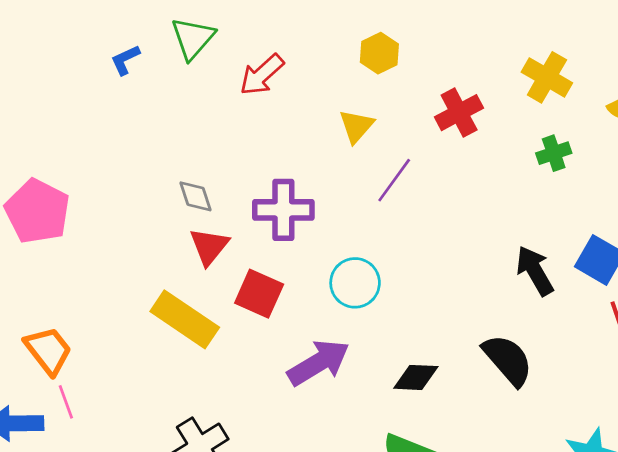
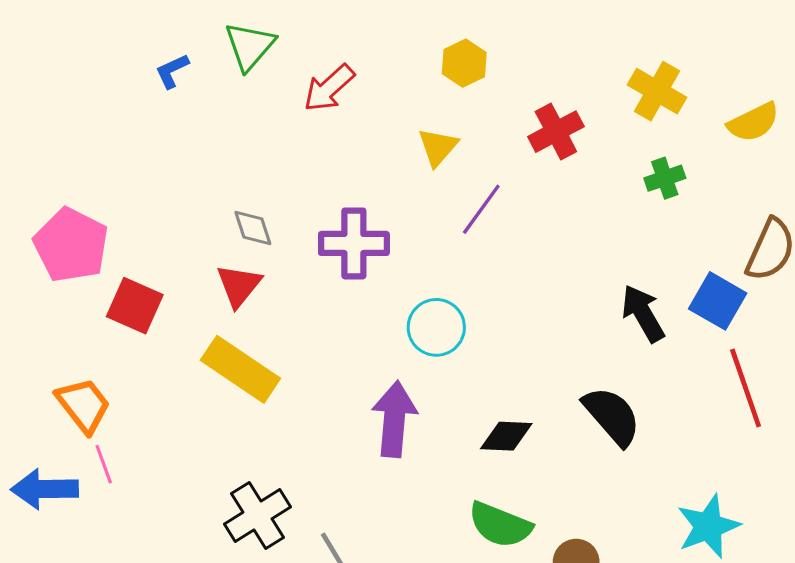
red triangle: (209, 246) -> (239, 285), moved
red square: (259, 294) -> (135, 306), moved
purple arrow: (319, 363) -> (394, 419), turned -54

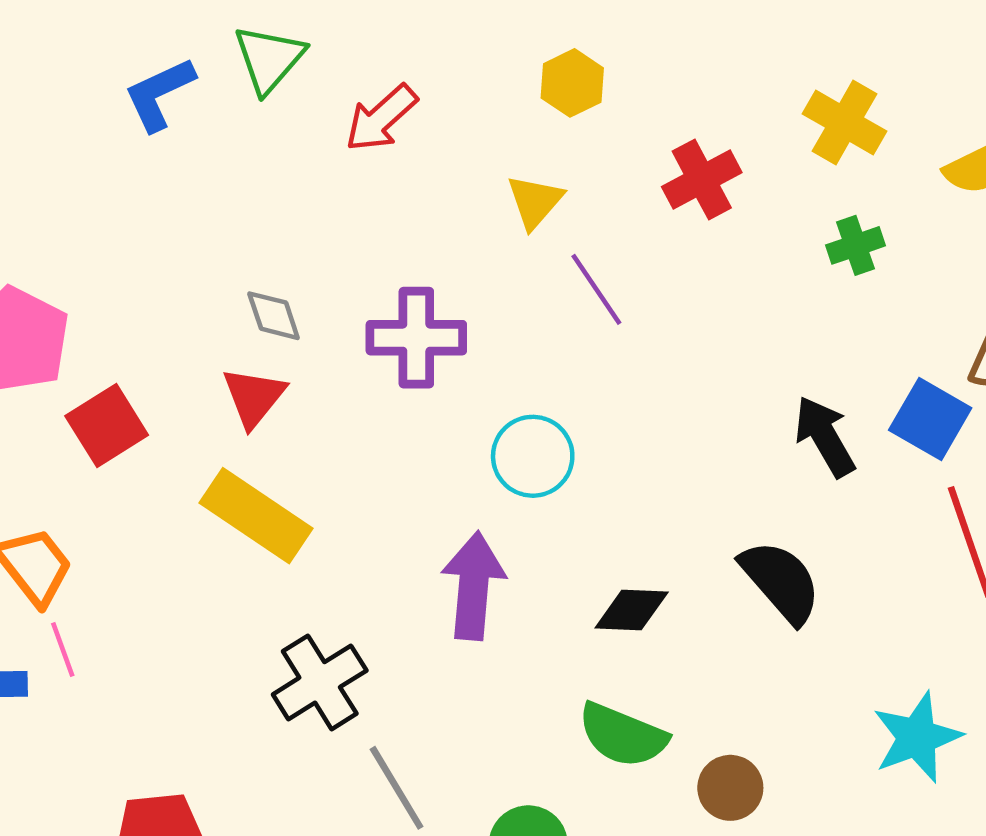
blue L-shape: (172, 71) -> (159, 94), size x1.5
purple line: (481, 209) -> (596, 289), turned -70
red square: (135, 306) -> (107, 426), turned 34
black cross: (258, 515) -> (320, 682), moved

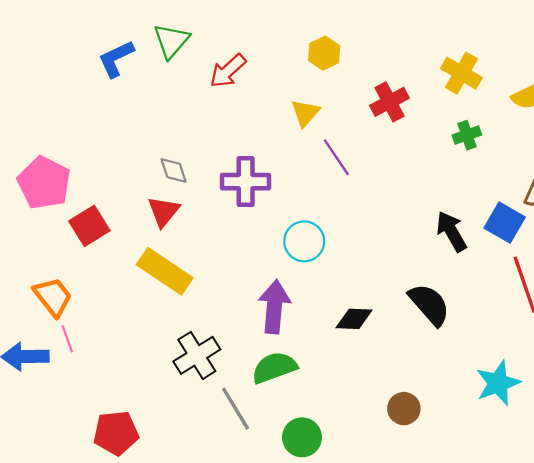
green semicircle: (623, 735) -> (274, 368), moved, turned 138

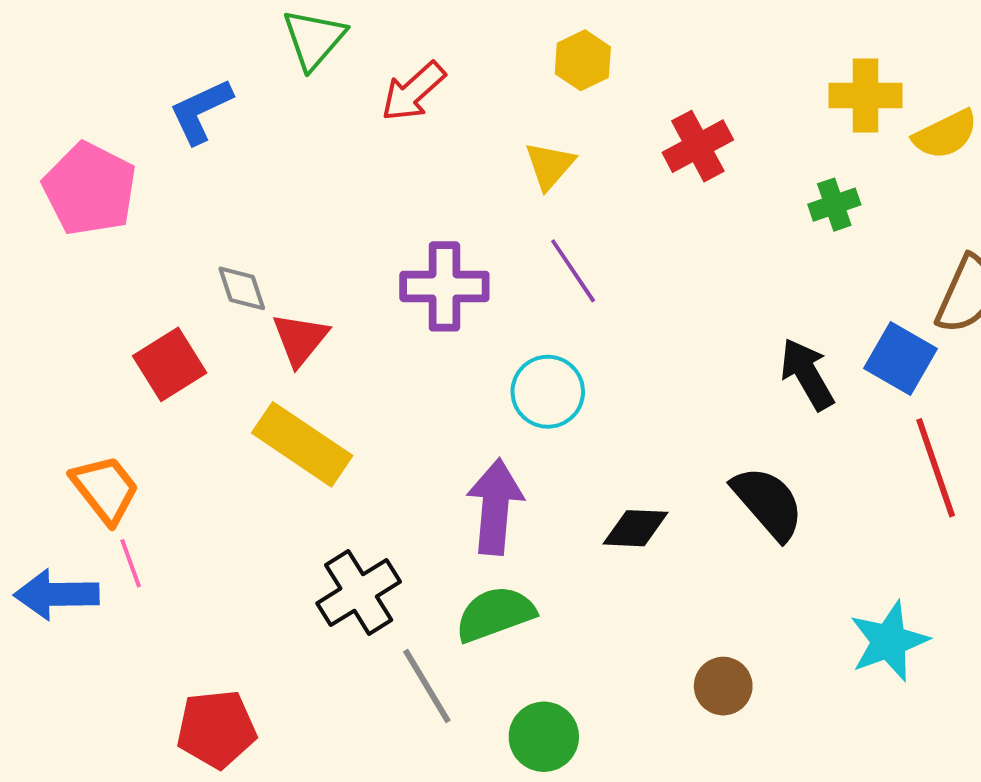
blue L-shape: (116, 59) -> (201, 111), moved
yellow cross: (461, 73) -> (865, 95), moved, turned -30
purple line: (336, 157) -> (573, 271), moved
gray diamond: (174, 171) -> (242, 288), moved
pink pentagon: (44, 183) -> (90, 189), moved

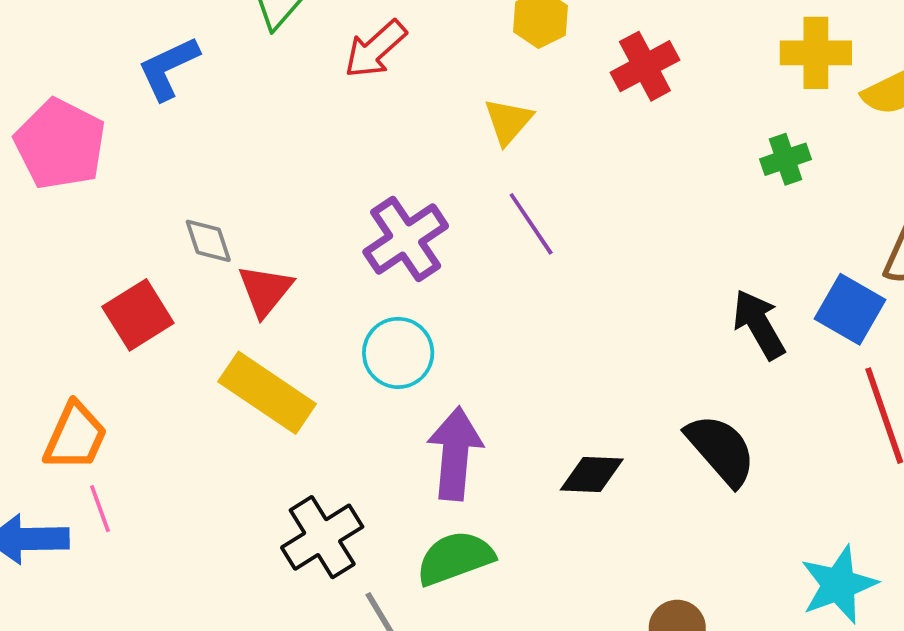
red cross: (698, 146) -> (645, 66), moved
purple cross: (444, 286) -> (406, 239), turned -34
cyan circle: (548, 392) -> (398, 353), moved
orange trapezoid: (105, 489) -> (75, 436), turned 62

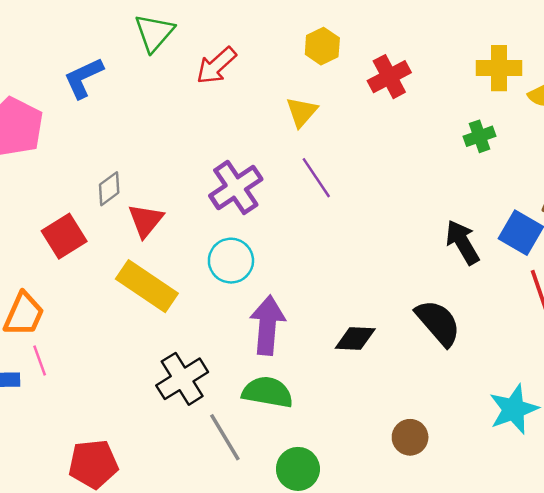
gray diamond: (208, 241) -> (109, 189), turned 72
green semicircle: (455, 558) -> (267, 392), turned 30

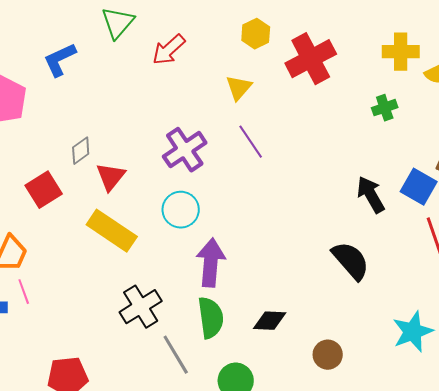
red cross: (389, 77) -> (311, 59), size x1.4
black diamond: (355, 339) -> (270, 321), moved
green semicircle: (267, 392) -> (211, 318), turned 72

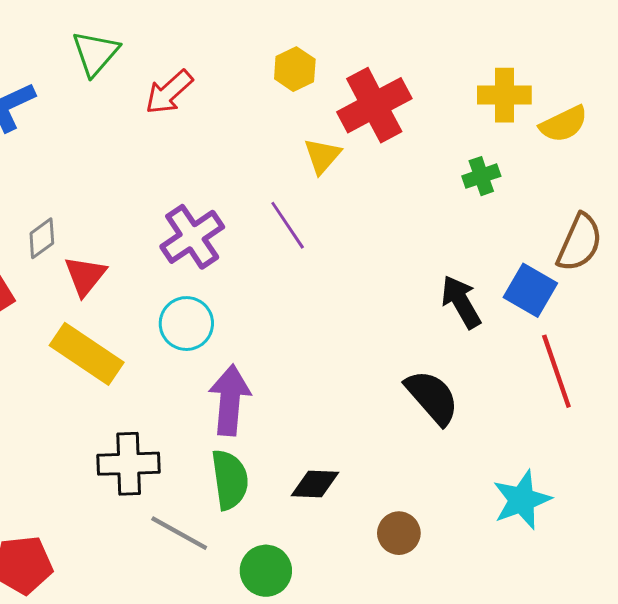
yellow triangle: (239, 88) -> (322, 156), moved
black cross: (141, 307) -> (129, 464), turned 30
gray line: (176, 355) -> (179, 533), turned -30

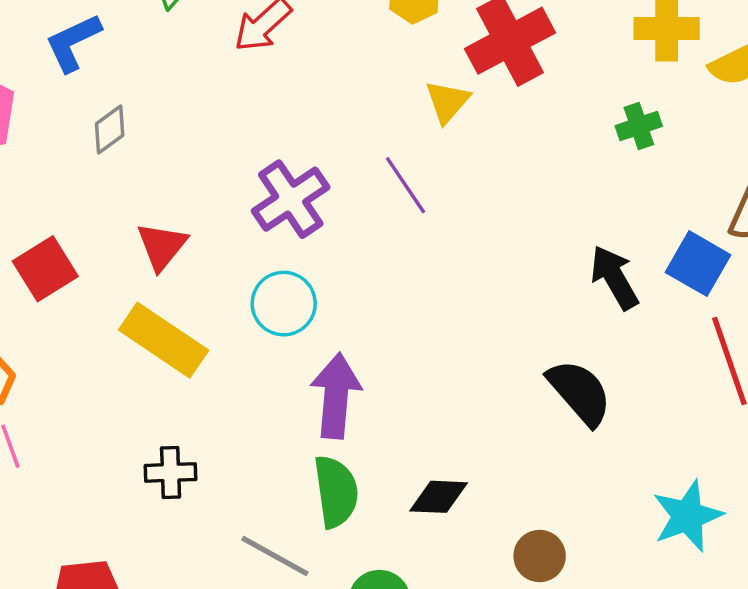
gray diamond: (42, 238) -> (110, 129), moved
black cross: (129, 464) -> (171, 472), moved, size x0.7

